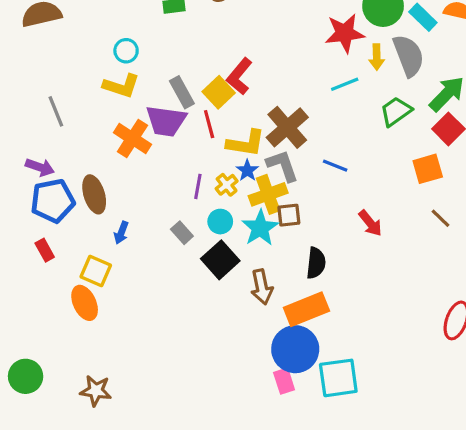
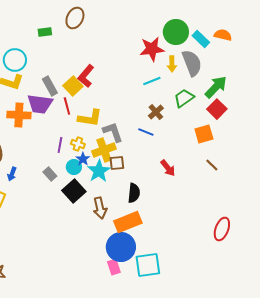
cyan circle: (126, 51) -> (15, 60), size x1.5
brown cross: (287, 127) -> (156, 112), moved, size x0.6
orange cross: (132, 139) -> (19, 115), turned -30
blue star: (247, 170) -> (83, 159), moved
yellow cross: (227, 185) -> (78, 144), turned -32

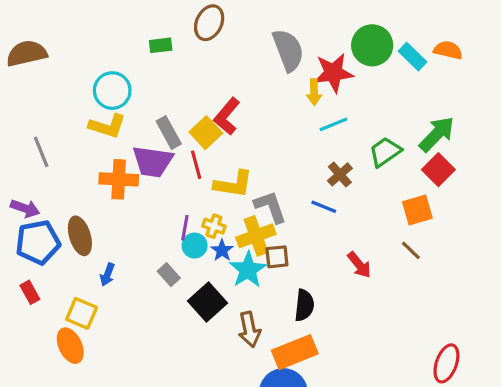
gray semicircle: (192, 63) -> (288, 50), moved
yellow arrow: (172, 64) -> (314, 92), moved
brown line: (212, 165) -> (411, 250), moved
cyan circle: (74, 167) -> (195, 246), moved

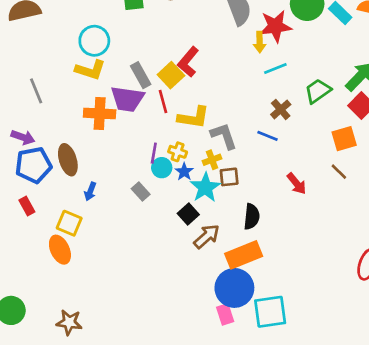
yellow cross: (256, 236) -> (212, 160), size x0.6
black square: (207, 302) -> (188, 214), moved, size x0.7
brown arrow: (249, 329) -> (207, 236), turned -120

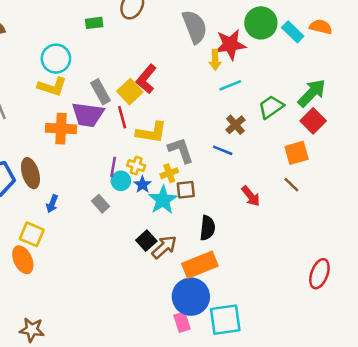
black square: (188, 214) -> (146, 241), moved

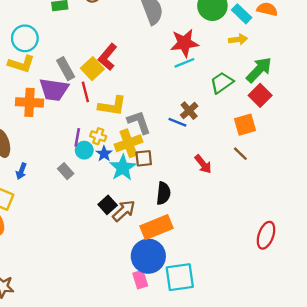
red star: (230, 45) -> (184, 43), moved
yellow arrow: (215, 60) -> (238, 39), moved, turned -96
brown cross: (235, 125) -> (189, 111), moved
yellow cross: (169, 173) -> (129, 143), size x1.6

